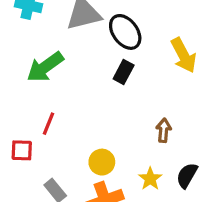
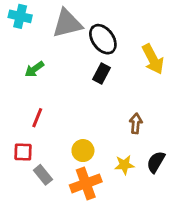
green arrow: (45, 67) -> (34, 69), size x0.6
red square: (22, 150) -> (23, 152), moved
yellow star: (150, 179) -> (124, 165), turned 30

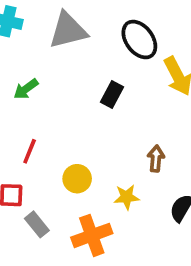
black ellipse: (103, 39) -> (139, 40), moved
yellow circle: (83, 151) -> (77, 179), moved
yellow star: (124, 165) -> (127, 197), moved

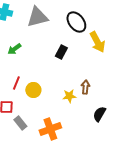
yellow circle: (77, 179) -> (33, 90), moved
yellow star: (127, 197) -> (69, 96), moved

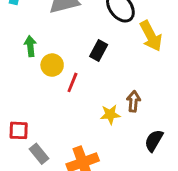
green arrow: (14, 49) -> (30, 46), turned 120
red line: (16, 83) -> (72, 82), moved
yellow circle: (33, 90) -> (52, 65), moved

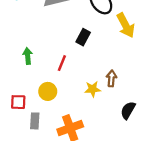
green arrow: (30, 46) -> (28, 56), moved
yellow circle: (52, 65) -> (48, 91), moved
gray rectangle: (39, 154) -> (35, 121), turned 42

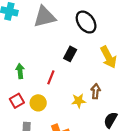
yellow arrow: (126, 25) -> (108, 57), moved
red square: (18, 102) -> (17, 101), moved, turned -32

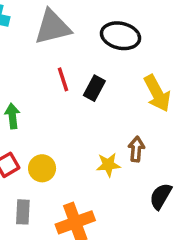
black ellipse: (86, 22) -> (121, 36), turned -40
red line: (51, 77) -> (63, 79), moved, turned -40

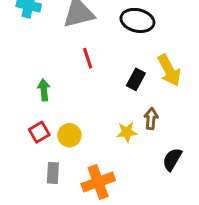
black rectangle: (94, 88) -> (136, 79), moved

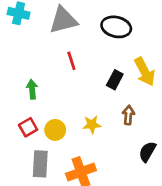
yellow star: (127, 132) -> (92, 125), moved
gray rectangle: (53, 173) -> (40, 164), size x1.4

